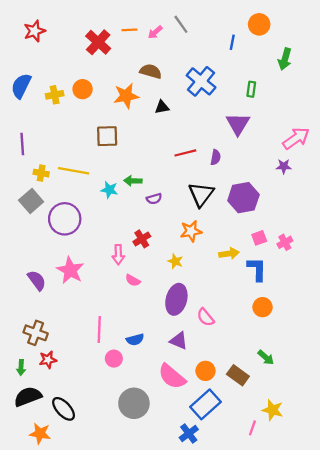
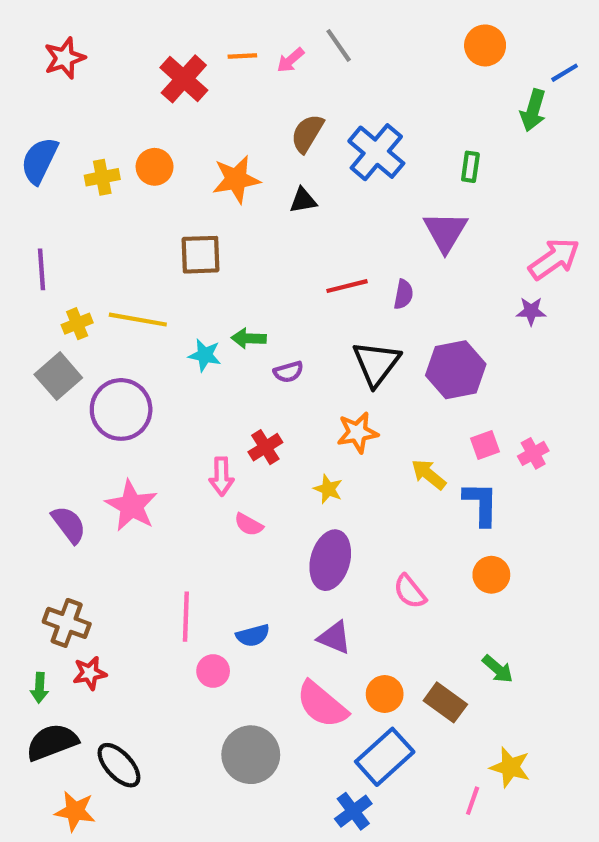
blue line: (232, 42) -> (565, 73), moved, turned 48
brown semicircle: (151, 71) -> (307, 133), moved, turned -75
yellow cross: (41, 173) -> (77, 324), turned -32
yellow arrow: (229, 254) -> (429, 474), turned -132
pink semicircle: (205, 317) -> (410, 592), moved

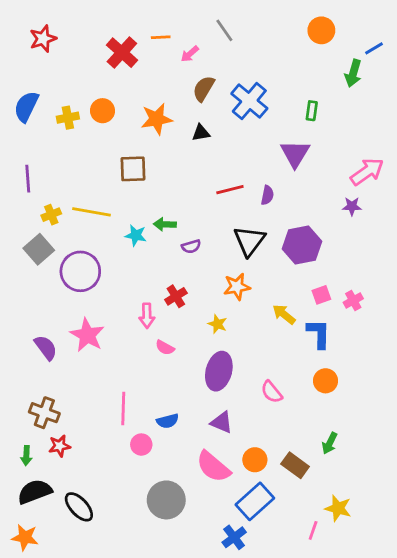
pink arrow: (291, 60) -> (190, 54), moved
green arrow: (498, 669) -> (330, 443), turned 75
orange star: (75, 811) -> (25, 537), moved

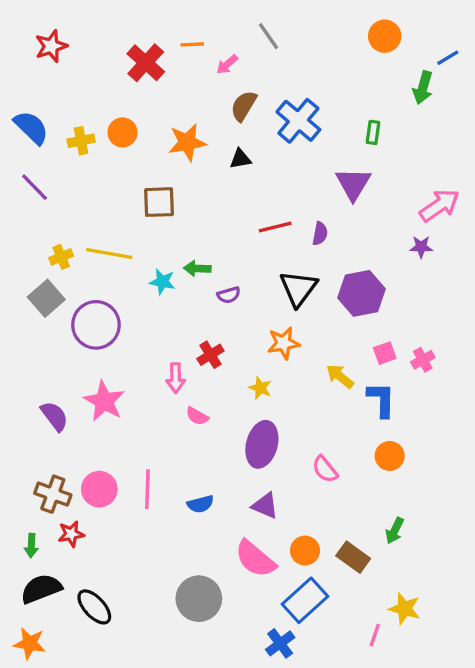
blue semicircle: (26, 107) -> (31, 127), turned 108
purple line: (28, 179) -> (35, 187), moved, turned -40
pink circle: (141, 445) -> (99, 489), moved, size x1.4

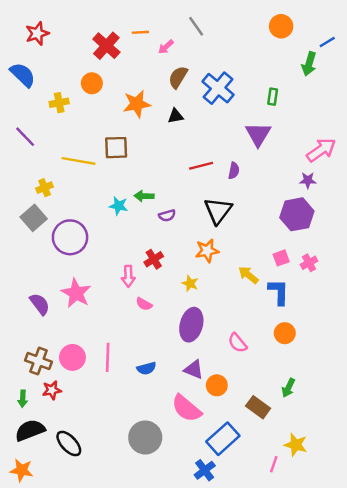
blue semicircle: (31, 127) -> (23, 75), moved
orange circle: (123, 132) -> (92, 83), moved
yellow line: (109, 254) -> (79, 161), moved
purple hexagon: (361, 293) -> (297, 214), moved
orange circle: (305, 551) -> (217, 385), moved

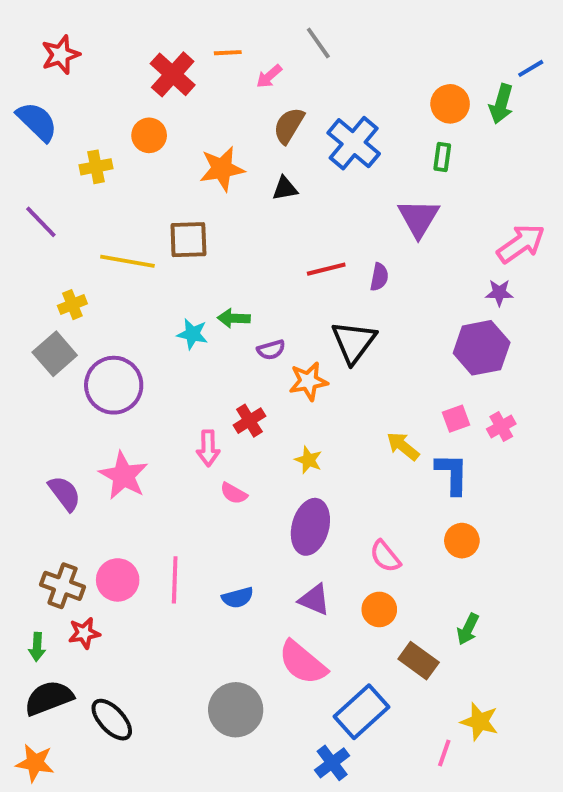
orange circle: (281, 26) -> (450, 104), moved
orange star: (207, 251) -> (308, 381), moved
orange circle: (217, 385) -> (379, 609), moved

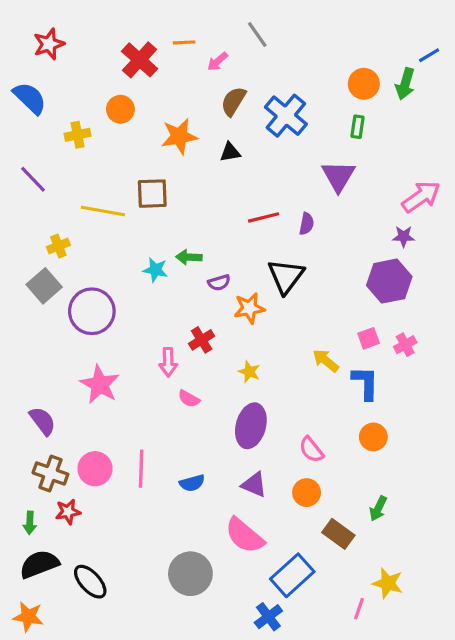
purple semicircle: (65, 493) -> (43, 421), moved

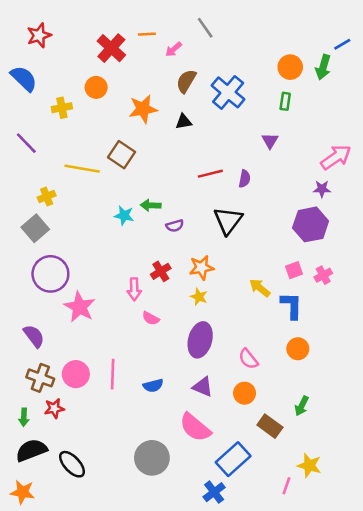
purple triangle: (338, 176) -> (270, 141), size x0.6
brown square: (152, 194) -> (121, 155), turned 36
orange star: (249, 308) -> (201, 268), moved
purple circle: (92, 311) -> (50, 274), moved

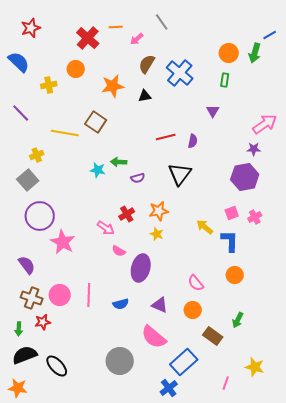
pink arrow: (134, 289) -> (106, 228), turned -54
purple ellipse: (200, 340) -> (141, 268), moved
yellow star: (309, 465) -> (255, 367), moved

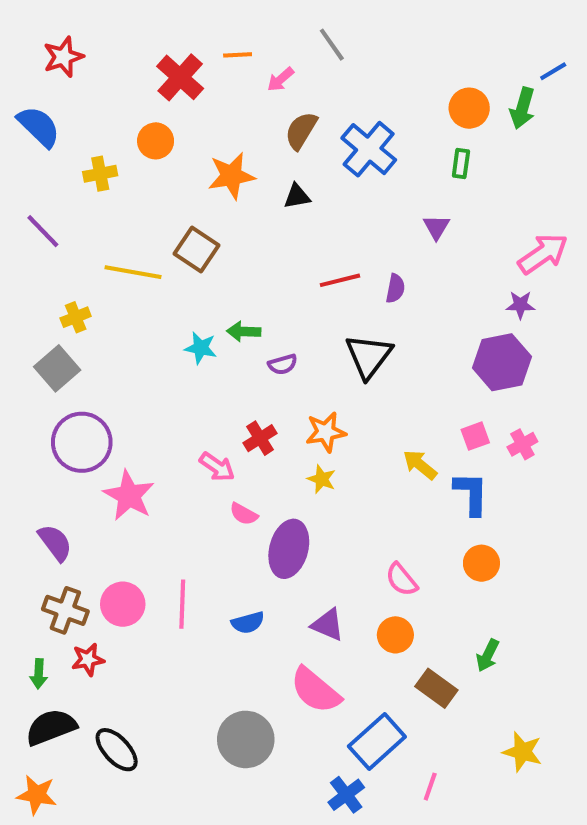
pink line: (226, 383) -> (430, 787), moved

